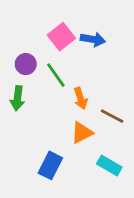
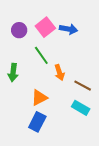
purple circle: (26, 64) -> (19, 30), moved
orange triangle: (82, 133) -> (39, 98), moved
cyan rectangle: (109, 165) -> (81, 108), moved

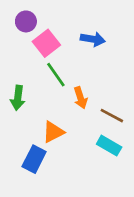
pink square: (45, 27) -> (46, 43), moved
purple circle: (19, 30) -> (26, 21), moved
blue rectangle: (37, 122) -> (34, 159), moved

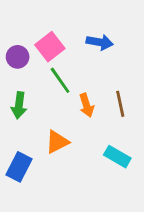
purple circle: (26, 21) -> (18, 57), moved
brown line: (112, 116) -> (120, 104), moved, turned 50
blue rectangle: (34, 159) -> (19, 167), moved

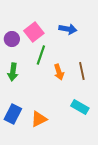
green line: (60, 80) -> (41, 55), turned 54
orange triangle: (57, 142) -> (39, 119), moved

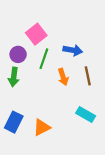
blue arrow: (68, 29) -> (73, 50), moved
purple circle: (12, 39) -> (18, 54), moved

